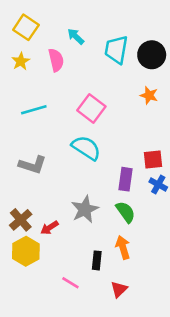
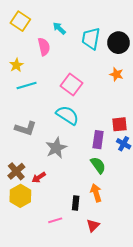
yellow star: (21, 61) -> (16, 65), moved
gray star: (85, 209) -> (56, 148), moved
pink line: (70, 283) -> (55, 220), turned -48

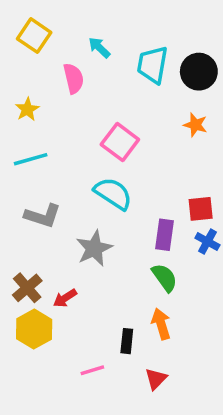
cyan line: (27, 86) -> (31, 159), moved

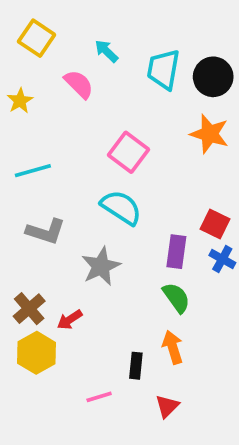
pink semicircle: (74, 78) -> (79, 84), turned -32
yellow star: (27, 109) -> (20, 101), moved
orange star: (195, 125) -> (209, 134), size x1.5
red square: (201, 209) -> (215, 224), turned 32

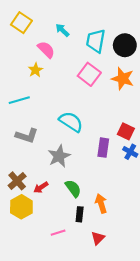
yellow star: (20, 101) -> (35, 70), moved
pink square: (129, 152) -> (89, 74), moved
green semicircle: (176, 298) -> (73, 188), moved

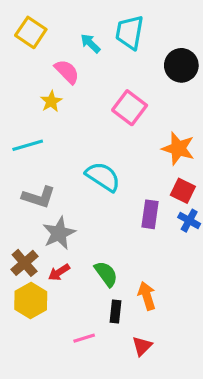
cyan trapezoid: (96, 41) -> (130, 32), moved
orange star: (123, 79) -> (178, 148), moved
gray star: (59, 156) -> (59, 233), moved

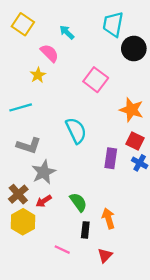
cyan trapezoid: (130, 32) -> (113, 24), moved
cyan semicircle: (103, 177) -> (76, 131), turned 32
pink line: (84, 338) -> (62, 250), turned 42

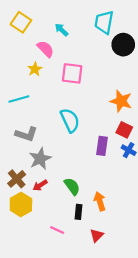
pink square: (96, 80) -> (72, 73), moved, turned -30

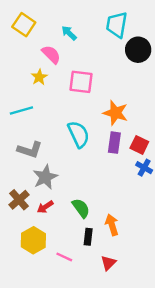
orange star: (121, 101) -> (115, 113), moved
purple rectangle: (102, 146) -> (114, 143), moved
yellow hexagon: (21, 204) -> (33, 240), moved

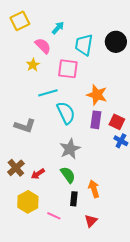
yellow square: (24, 25) -> (20, 21), turned 30
cyan trapezoid: (117, 25) -> (84, 45), moved
cyan arrow: (69, 33) -> (58, 28), turned 88
cyan line: (21, 110) -> (48, 93), moved
gray star: (45, 177) -> (70, 149), moved

